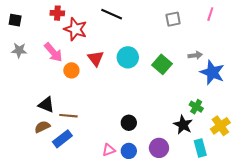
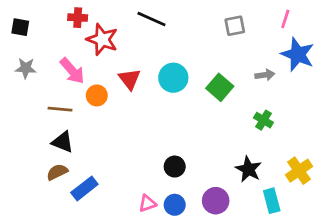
blue star: (212, 72) -> (298, 54), moved
green cross: (196, 107) -> (263, 120), moved
brown line: (68, 116) -> (60, 109), moved

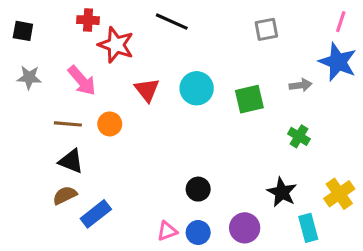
pink line: (285, 19) -> (341, 22), moved
green square: (220, 87) -> (249, 99), turned 36
orange circle: (97, 95) -> (110, 124), moved

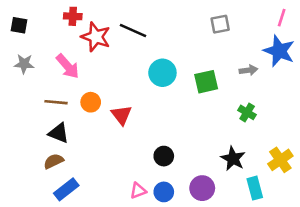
black line: (172, 22) -> (133, 30), moved
red triangle: (147, 90) -> (121, 115), moved
blue rectangle: (96, 214) -> (66, 189), moved

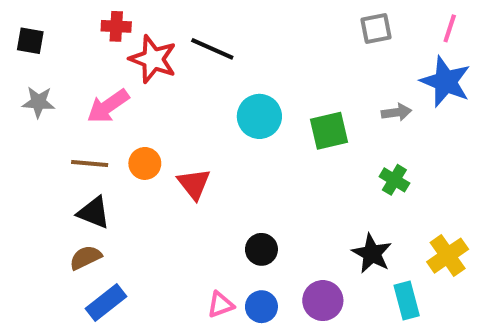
gray square: (220, 24) -> (376, 28), moved
pink arrow: (68, 66) -> (108, 106), turned 96

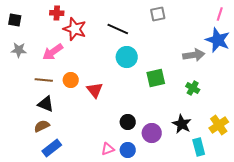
gray square: (376, 28) -> (158, 14), moved
black line: (212, 49) -> (118, 29), moved
gray arrow: (396, 112) -> (194, 55), size x1.5
green square: (329, 131) -> (156, 78), moved
purple circle: (323, 301) -> (152, 133), moved

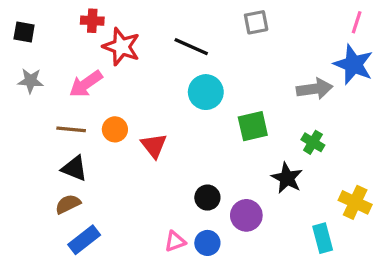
black star: (182, 124) -> (287, 178), moved
yellow cross: (219, 125) -> (355, 202), turned -30

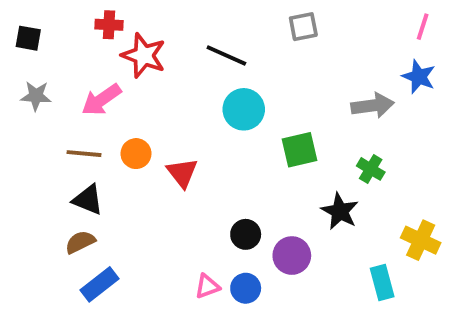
blue star: (353, 64) -> (419, 77), size x0.7

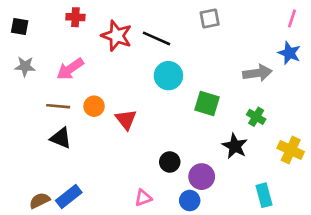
red star: (144, 55) -> (117, 36), moved
green square: (300, 150) -> (207, 104), turned 30
yellow cross: (421, 240) -> (291, 150), moved
brown semicircle: (80, 242) -> (40, 200), moved
blue circle: (246, 288) -> (190, 200), moved

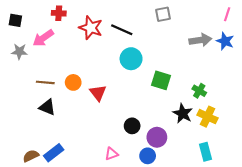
pink arrow: (70, 69) -> (43, 38), moved
gray arrow: (257, 73) -> (200, 40), moved
yellow cross: (291, 150) -> (208, 117), moved

